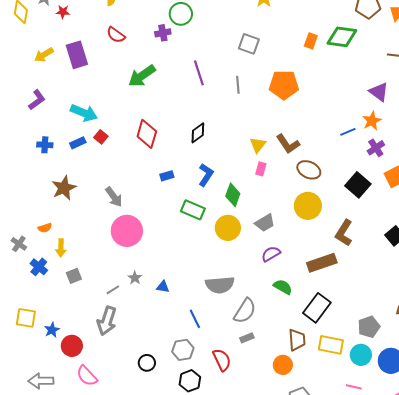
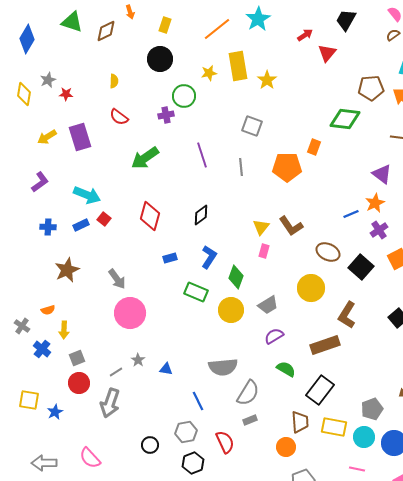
orange rectangle: (311, 41) -> (314, 147), moved
brown ellipse: (309, 170) -> (328, 252), moved
red circle: (72, 346) -> (79, 383), moved

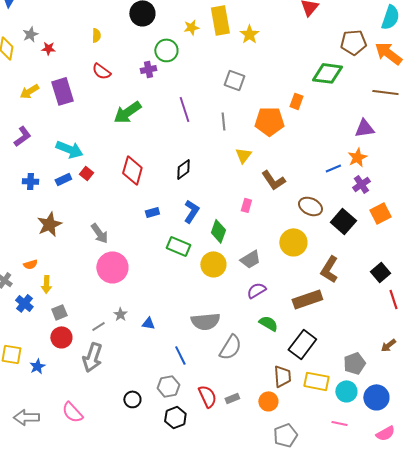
purple triangle: (382, 174) -> (364, 128), turned -45
yellow triangle: (261, 227) -> (243, 155), moved
gray rectangle: (250, 420) -> (232, 398), moved

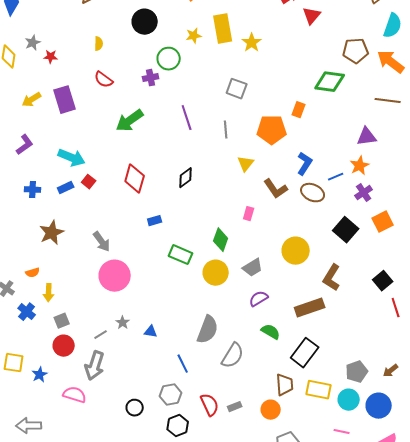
brown ellipse: (310, 206) -> (313, 193), moved
blue L-shape: (191, 211) -> (305, 164), moved
gray semicircle: (205, 321) -> (208, 330), turned -64
brown arrow: (388, 345) -> (391, 371), moved
pink semicircle: (72, 412) -> (75, 395), moved, turned 150

